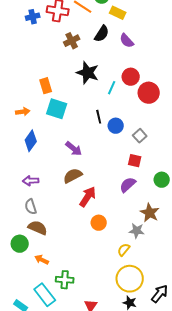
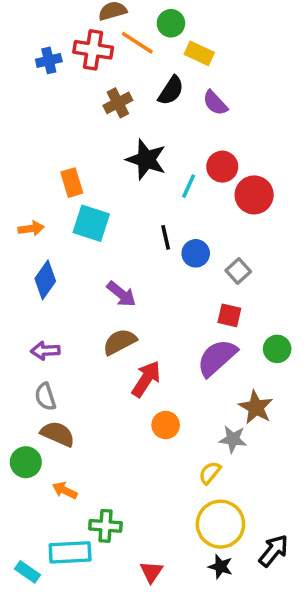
purple semicircle: (128, 185) -> (217, 358), size x1.4
cyan rectangle: (45, 295) -> (70, 552), turned -55

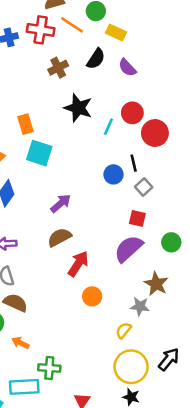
black line: (166, 237) -> (134, 163), moved
purple arrow: (121, 294) -> (61, 203), turned -80
black arrow: (274, 551) -> (169, 359), moved

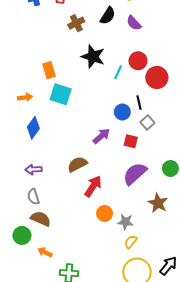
purple arrow: (61, 203) -> (101, 136), moved
red square: (137, 218) -> (131, 141), moved
gray star: (140, 306) -> (125, 222), moved

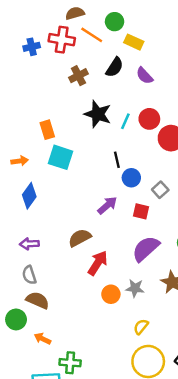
cyan line: (118, 72) -> (125, 121), moved
black line: (139, 103) -> (117, 160), moved
gray star: (125, 222) -> (135, 288), moved

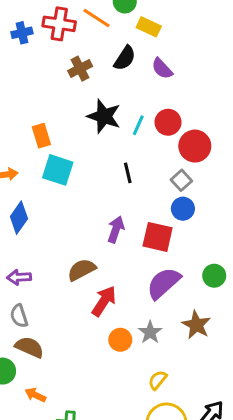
blue circle: (131, 178) -> (183, 209), moved
gray square: (160, 190) -> (181, 180), moved
purple arrow: (107, 205) -> (116, 230), turned -30
red square: (141, 211) -> (158, 237), size x1.5
gray star: (135, 288) -> (150, 332), turned 30

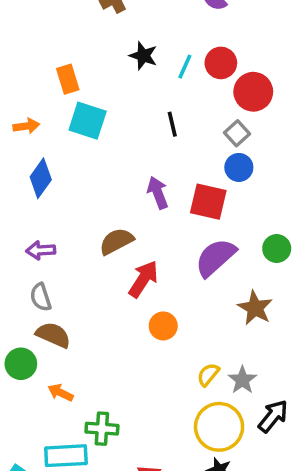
black star: (104, 116) -> (143, 56), size x0.7
purple arrow: (116, 230) -> (158, 193), turned -40
gray star: (150, 332) -> (242, 380), moved

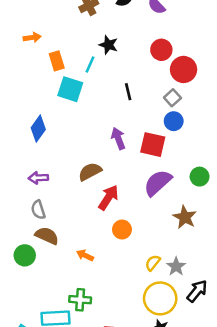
cyan line: (185, 67) -> (90, 65), moved
orange arrow: (26, 126) -> (32, 37), moved
orange arrow: (60, 393) -> (85, 255), moved

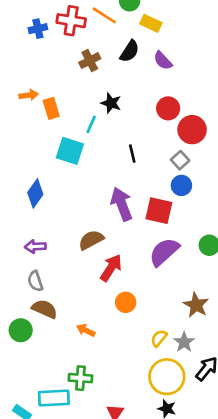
orange rectangle: (57, 61) -> (51, 108), moved
purple arrow: (118, 138) -> (122, 204), size x1.4
brown star: (185, 217) -> (196, 305), moved

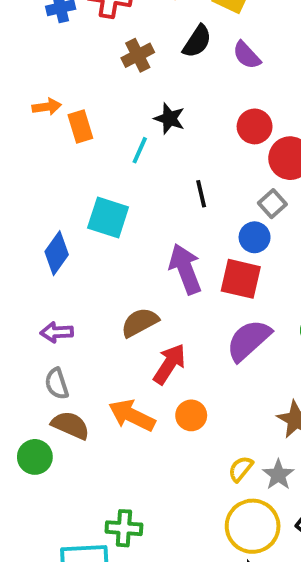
cyan square: (70, 151) -> (108, 217), moved
blue circle: (181, 185) -> (255, 237), moved
orange arrow: (86, 330) -> (132, 415), moved, size x1.6

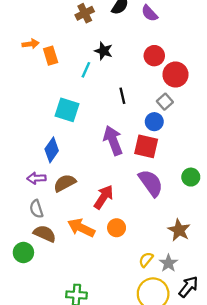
blue diamond: (57, 253) -> (52, 150), moved
brown semicircle: (140, 322) -> (65, 183), moved
purple semicircle: (249, 340) -> (151, 183), turned 96

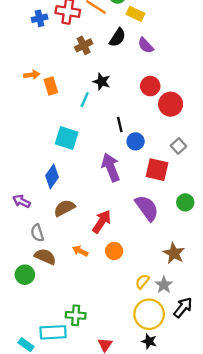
gray square: (165, 102) -> (178, 146), moved
blue circle: (154, 122) -> (136, 141), moved
red square: (146, 146) -> (157, 170), moved
purple arrow: (36, 178) -> (21, 201), moved, turned 30
orange arrow: (81, 228) -> (80, 251), size x0.6

